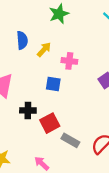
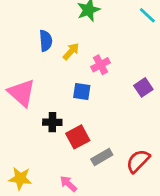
pink cross: (69, 61) -> (100, 65), turned -35
gray rectangle: (70, 140) -> (102, 157), turned -60

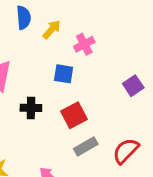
purple square: (143, 87) -> (133, 86), moved
red square: (78, 137) -> (74, 115), moved

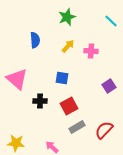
yellow arrow: (52, 29) -> (68, 46), moved
pink cross: (84, 44) -> (91, 51), moved, turned 32

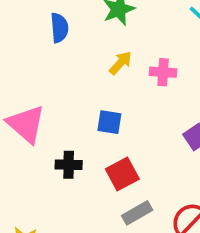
blue semicircle: (35, 40) -> (59, 28), moved

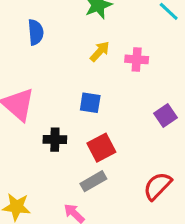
blue semicircle: (59, 28) -> (36, 32), moved
gray rectangle: (137, 213) -> (93, 181), moved

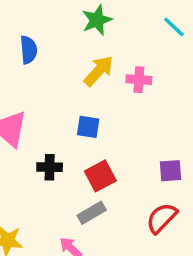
yellow arrow: (100, 51) -> (99, 71), size x1.4
purple square: (165, 116) -> (170, 171), moved, turned 30

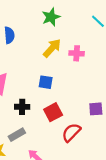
gray rectangle: (92, 213) -> (17, 135), moved
red semicircle: (162, 218) -> (71, 132), moved

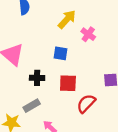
pink cross: (77, 53) -> (88, 34), moved, turned 32
red square: (53, 112) -> (68, 83), turned 30

